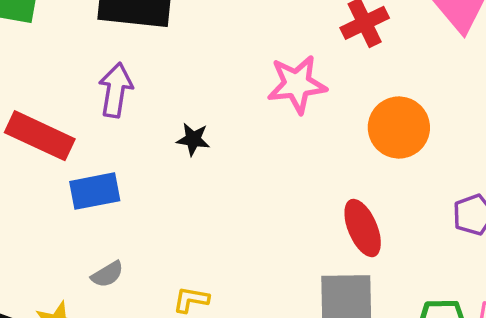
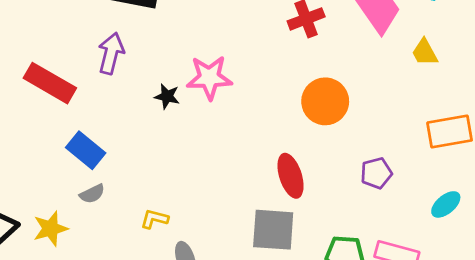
pink star: (297, 84) -> (209, 78), moved
blue rectangle: (95, 191) -> (86, 150), moved, turned 45

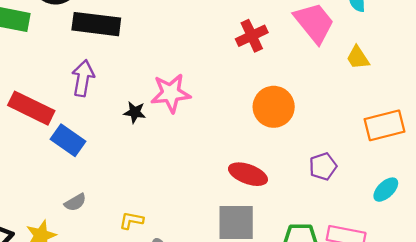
blue rectangle: (86, 150) -> (68, 140), moved
red ellipse: (291, 176) -> (248, 174), turned -48

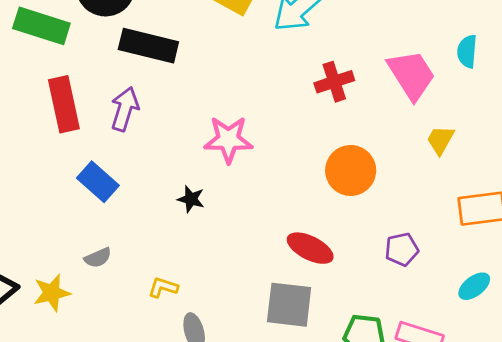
yellow trapezoid: (358, 58) -> (440, 140), moved, turned 56
red rectangle: (31, 108) -> (64, 104), moved, turned 45
black star: (135, 112) -> (191, 199), moved

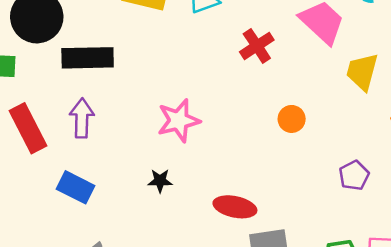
yellow trapezoid: (440, 140) -> (362, 72), size x1.4
orange circle: (351, 170) -> (292, 119), size x0.6
red ellipse: (310, 248) -> (235, 207), moved

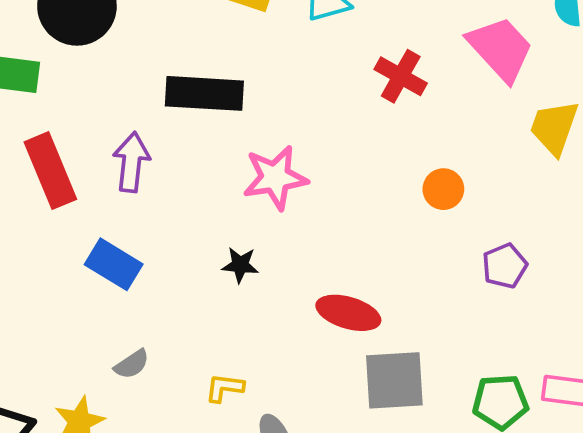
red cross: (257, 46) -> (401, 76), turned -32
black rectangle: (88, 58) -> (204, 93), moved
purple pentagon: (354, 175) -> (505, 266), moved

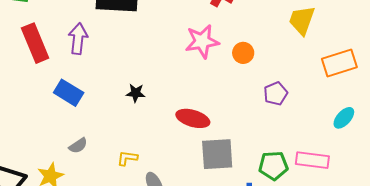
pink star: (275, 178) -> (202, 41), moved

